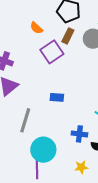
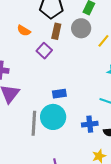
purple square: (52, 52) -> (44, 51), size x0.7
cyan circle: (43, 150) -> (53, 117), moved

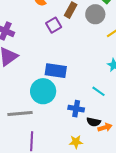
blue rectangle: (59, 94) -> (56, 71), size x1.5
gray line: (34, 123) -> (20, 113), moved, turned 65

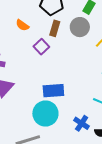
blue cross: (76, 109) -> (82, 123), turned 35

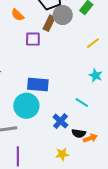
gray circle: (80, 27) -> (63, 15), moved
purple square: (41, 47) -> (33, 39), turned 35

